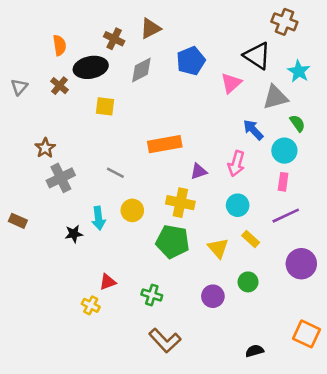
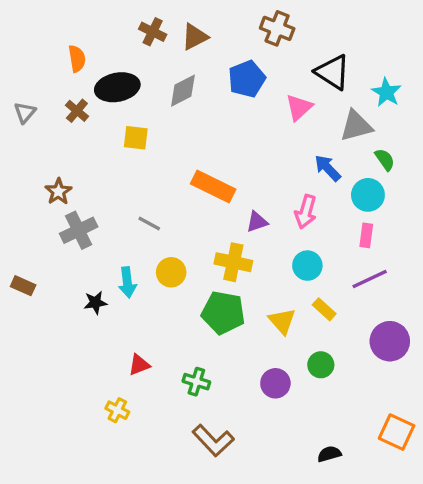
brown cross: (284, 22) -> (277, 28), moved
brown cross: (114, 39) -> (153, 32), moved
orange rectangle: (165, 144) -> (213, 186), turned 36
yellow cross: (91, 305) -> (117, 410), moved

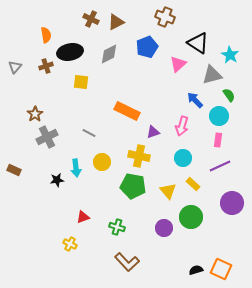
brown cross: (77, 111) -> (46, 66), turned 32
green circle: (321, 365) -> (191, 217), size x1.5
orange square: (397, 432) -> (221, 269), moved

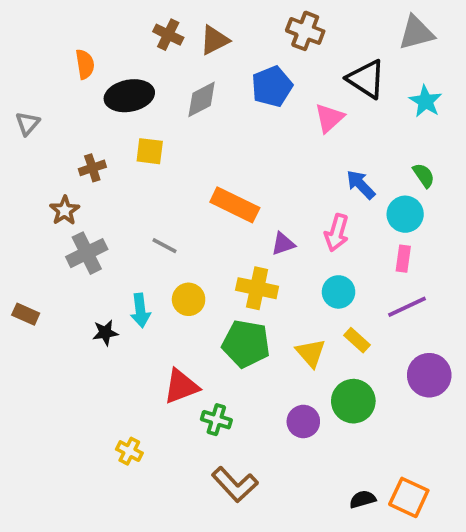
brown cross: (46, 66) -> (92, 168), moved
gray triangle: (212, 75) -> (416, 33), moved
red triangle: (83, 217) -> (181, 386), moved, size x1.5

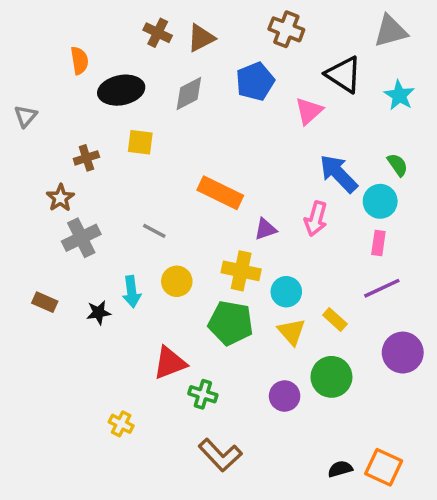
blue arrow: (361, 185) -> (338, 174), size x1.4
cyan circle: (339, 292) -> (286, 292), moved
brown rectangle: (26, 314) -> (45, 302), moved

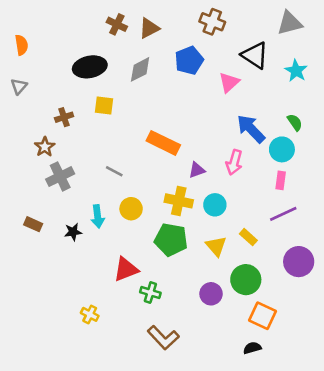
orange semicircle: (79, 61) -> (21, 45), moved
cyan circle: (286, 292) -> (215, 205), moved
orange square: (384, 467) -> (263, 316), moved

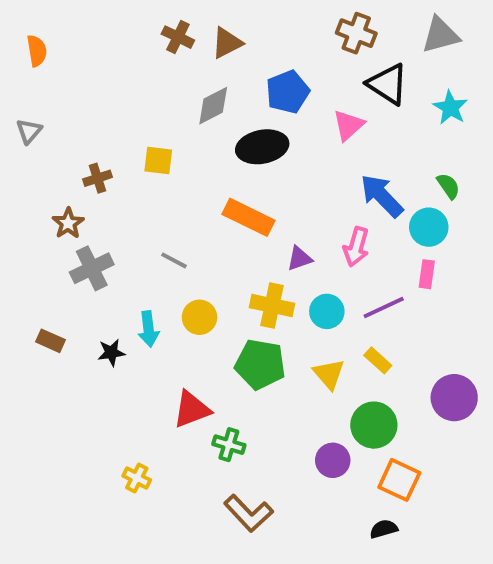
brown cross: (212, 22) -> (356, 33), moved
orange semicircle: (21, 45) -> (37, 51), moved
black ellipse: (90, 67) -> (262, 147), moved
purple line: (283, 214) -> (384, 307), moved
purple circle: (211, 294) -> (333, 460), moved

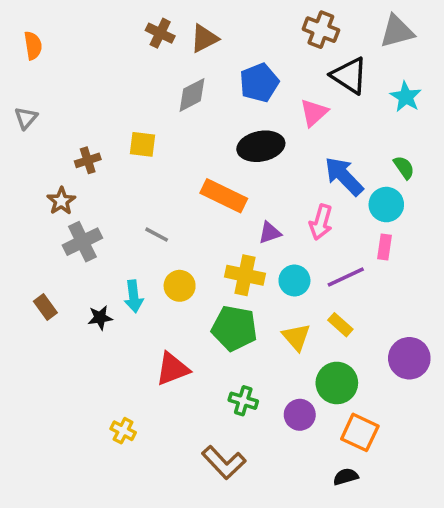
black ellipse: (262, 147) -> (261, 146), moved
brown rectangle: (51, 341) -> (45, 307), turned 30
green cross: (229, 445) -> (243, 401), moved

